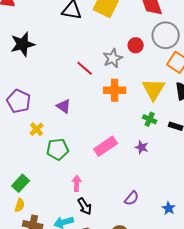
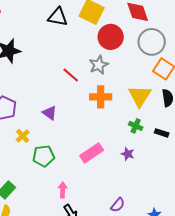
red circle: (136, 45) -> (111, 37), moved, size x1.6

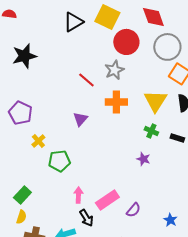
black triangle: (58, 17) -> (73, 22), turned -40
purple triangle: (50, 113) -> (80, 119), moved, turned 35
pink rectangle: (92, 153) -> (107, 200), moved

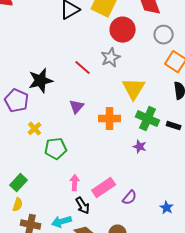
gray circle: (167, 47) -> (164, 35), size x0.7
black star: (24, 56) -> (41, 81), moved
yellow triangle: (155, 101) -> (134, 89), moved
orange cross: (116, 102) -> (110, 119), moved
green cross: (151, 131) -> (148, 119), size x1.6

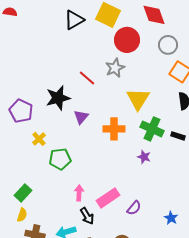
black star: (41, 81) -> (58, 98), moved

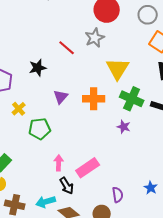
black star: (58, 98) -> (38, 68), size x0.7
purple triangle: (81, 117) -> (61, 97), moved
purple semicircle: (134, 208) -> (118, 195), moved, turned -49

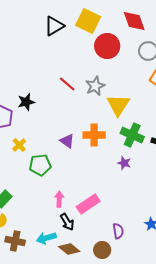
gray star: (95, 38) -> (95, 86), moved
black star: (38, 68) -> (26, 102), moved
purple triangle: (61, 97) -> (67, 141), moved, turned -35

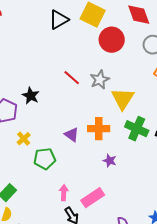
black star: (26, 102) -> (31, 96), turned -30
purple star: (124, 163) -> (110, 161), moved

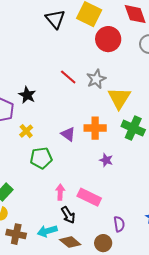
black triangle: (59, 20) -> (55, 19), turned -40
yellow cross: (24, 139) -> (26, 131), moved
pink rectangle: (93, 198) -> (89, 197), turned 60

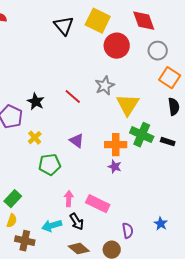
red line: (68, 77) -> (73, 97), moved
orange cross: (95, 128) -> (116, 145), moved
cyan arrow: (47, 231) -> (52, 226), moved

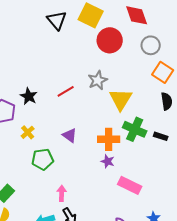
red line: (73, 97) -> (66, 91), turned -72
pink rectangle: (98, 204) -> (130, 185), moved

